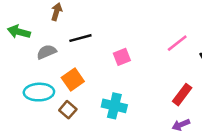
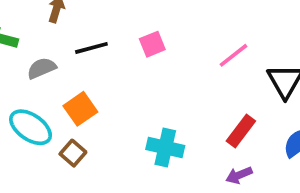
pink square: (122, 57) -> (152, 44), moved
cyan ellipse: (39, 92) -> (31, 127), turned 36
cyan cross: (114, 106) -> (165, 148), moved

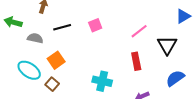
gray semicircle: (42, 68) -> (35, 38), turned 35
red rectangle: (241, 131) -> (136, 61), moved, turned -48

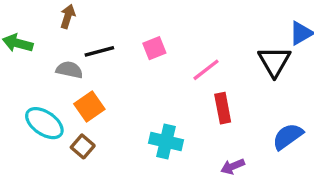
pink line: (139, 31) -> (206, 70), moved
gray semicircle: (35, 38) -> (69, 70), moved
black triangle: (167, 45) -> (274, 61), moved

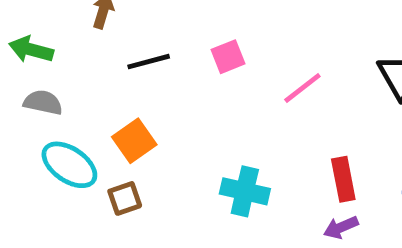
gray semicircle: (69, 70) -> (43, 102), moved
red rectangle: (223, 108) -> (343, 179), moved
brown square: (83, 146) -> (125, 198), turned 30

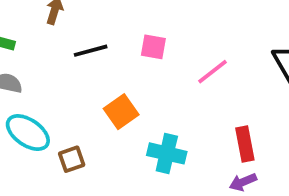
pink square: (228, 57) -> (153, 47), turned 32
orange square: (134, 141) -> (121, 112), moved

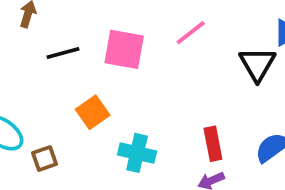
pink square: (153, 47) -> (124, 49), size x1.6
pink line: (212, 72) -> (191, 33), moved

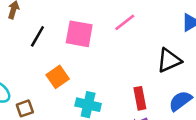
black line: (63, 53) -> (37, 36), turned -45
black triangle: (257, 64) -> (169, 60), moved, turned 36

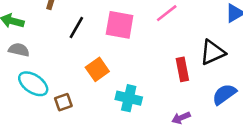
red rectangle: (140, 98) -> (182, 69), moved

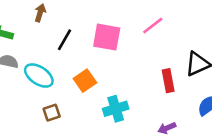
cyan ellipse: (33, 84) -> (39, 76), moved
cyan cross: (129, 98) -> (116, 109), turned -30

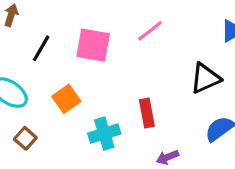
red rectangle: (168, 81) -> (147, 113), moved
brown square: (52, 113) -> (25, 138), turned -30

